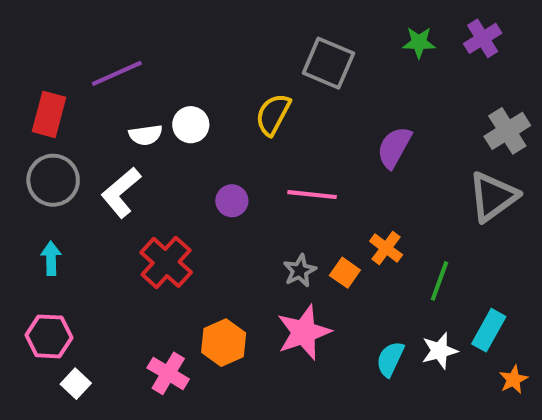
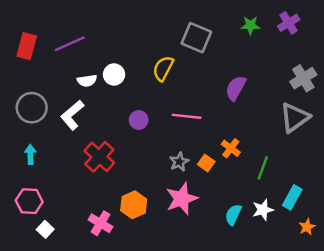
red rectangle: (49, 114) -> (27, 46), moved

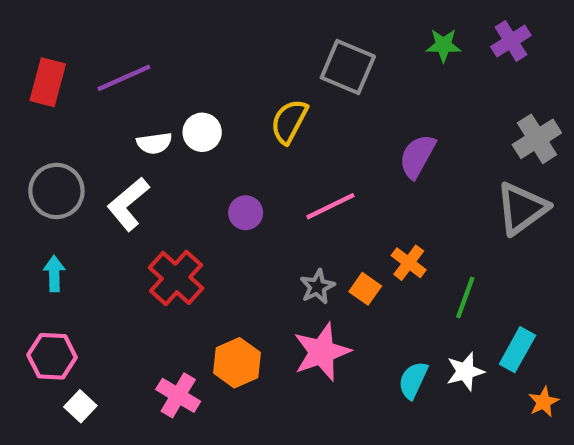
pink line: (187, 116) -> (330, 206), turned -32

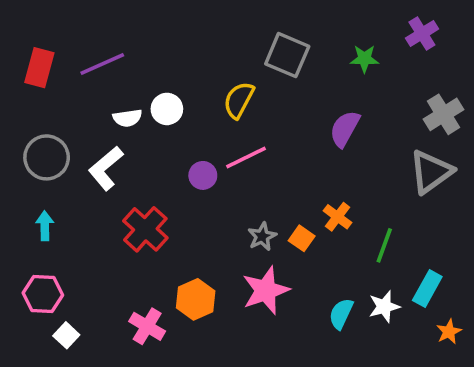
green star: (443, 45) -> (364, 59), moved
pink line: (330, 206) -> (246, 157), moved

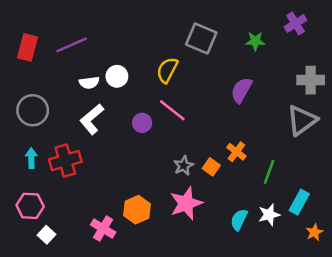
gray cross: (444, 114) -> (311, 80), turned 32
pink line: (246, 157) -> (172, 110), turned 64
white L-shape: (106, 168) -> (92, 119), moved
red cross: (145, 229) -> (65, 161), moved, turned 32

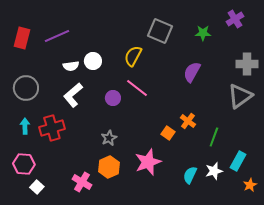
gray star: (184, 166) -> (109, 138), moved

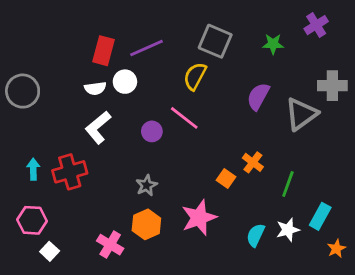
purple line: (57, 36) -> (146, 48), moved
red rectangle: (22, 38) -> (103, 51), moved
yellow semicircle: (133, 56) -> (195, 76), moved
gray circle: (26, 88) -> (23, 91), moved
gray triangle: (240, 96) -> (301, 114), moved

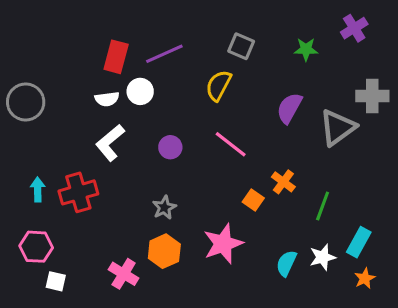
gray square: (215, 41) -> (241, 46), size x0.7
pink line: (184, 118) -> (231, 144), moved
orange star: (336, 249) -> (365, 278), moved
white square: (50, 251) -> (56, 281), turned -30

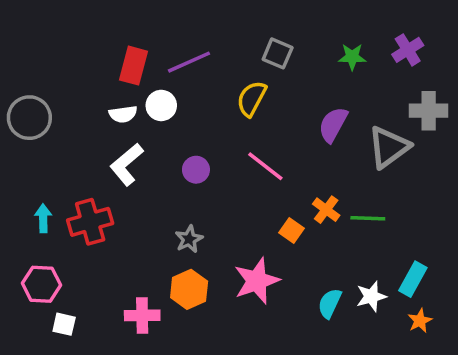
purple cross: (354, 28) -> (408, 50), moved
green line: (323, 206) -> (368, 218), moved, turned 72
pink cross: (124, 274) -> (142, 315), turned -32

